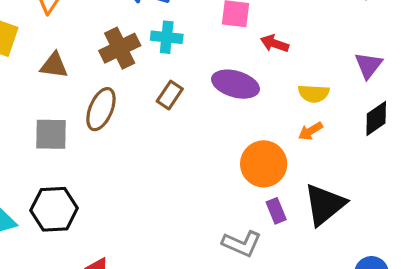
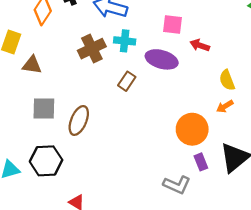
brown triangle: (54, 65) -> (32, 65), moved
purple ellipse: (235, 84) -> (162, 59), moved
yellow semicircle: (314, 93) -> (227, 80), turned 66
brown ellipse: (101, 109) -> (79, 120), moved

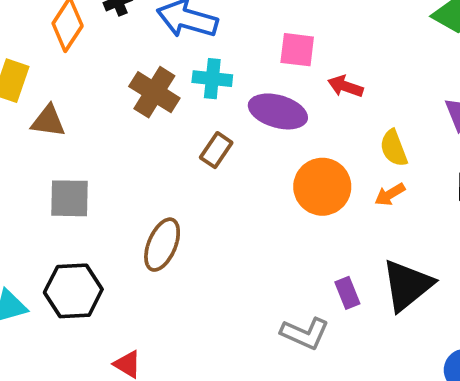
brown cross: (92, 49) -> (154, 92), turned -32
brown ellipse: (79, 120) -> (162, 245), moved
orange circle: (192, 129) -> (322, 187), moved

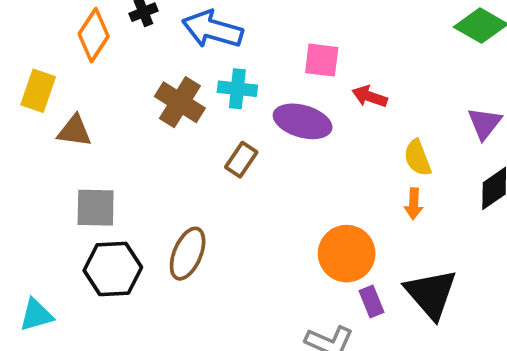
orange circle: (322, 187) -> (347, 254), moved
orange arrow: (390, 194) -> (414, 204), turned -56
black triangle: (407, 285) -> (431, 294), turned -32
black hexagon: (73, 291) -> (113, 269), moved

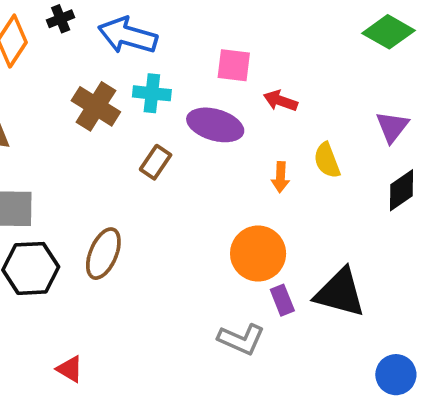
orange arrow: (414, 204) -> (280, 177), moved
black triangle: (431, 294) -> (340, 293), turned -34

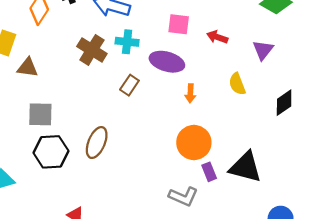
red arrow: (280, 101) -> (217, 37), moved
purple triangle: (392, 127) -> (263, 50), moved
orange arrow: (280, 177) -> (190, 93), moved

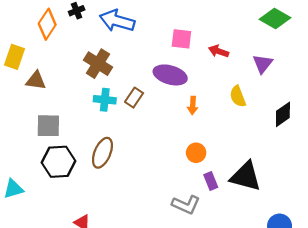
cyan cross: (127, 42) -> (105, 100), moved
orange circle: (194, 143) -> (196, 153), size x0.6

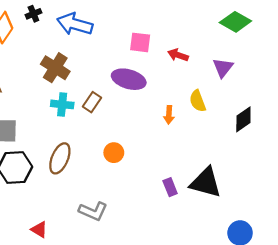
orange arrow: (193, 105) -> (169, 115), moved
orange circle: (196, 153) -> (114, 153), moved
gray L-shape: (186, 205) -> (93, 211), moved

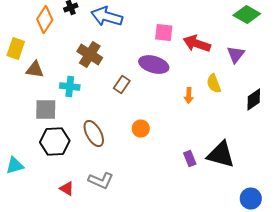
red arrow: (178, 55) -> (197, 44), size x1.5
cyan cross: (62, 104) -> (70, 87), moved
brown ellipse: (60, 158) -> (94, 134), turned -52
gray L-shape: (93, 211) -> (101, 181), moved
red triangle: (39, 230) -> (67, 189), moved

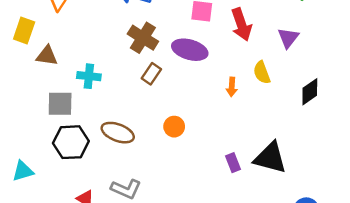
red arrow: (197, 44) -> (241, 24), turned -128
brown cross: (90, 55) -> (143, 38), moved
brown ellipse: (94, 134) -> (118, 133), turned -40

